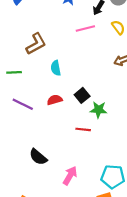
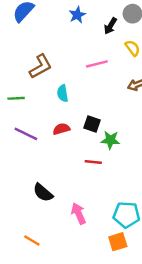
pink line: (85, 28) -> (97, 64), moved
black square: (82, 95) -> (92, 124), turned -32
pink arrow: (70, 176) -> (79, 214), turned -54

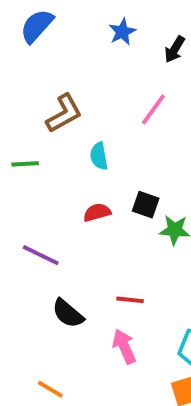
pink line: (97, 64) -> (153, 109), turned -40
purple line: (26, 134) -> (41, 255), moved
red line: (93, 162) -> (130, 300), moved

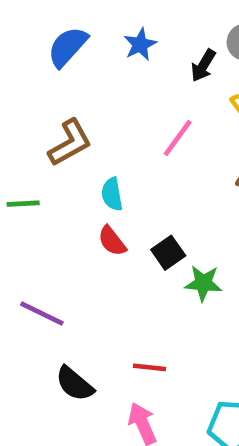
blue semicircle: (37, 26) -> (68, 47), moved
black square: (146, 205) -> (168, 253), turned 36
red semicircle: (97, 212) -> (112, 241), moved, turned -112

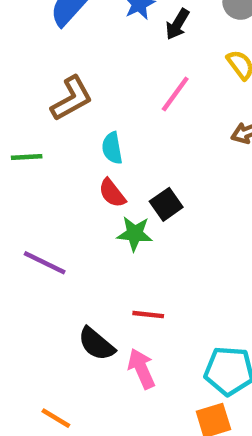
black arrow: (203, 66) -> (177, 24), moved
green star: (203, 283) -> (135, 234), moved
black semicircle: (75, 384) -> (96, 344), moved

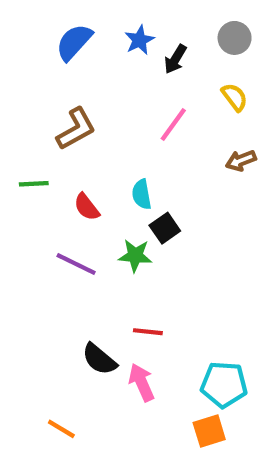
cyan semicircle: (112, 148) -> (142, 194), moved
red semicircle: (112, 193) -> (87, 207), moved
purple line: (45, 263) -> (76, 264), moved

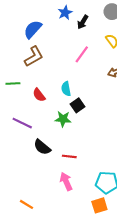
blue semicircle: (74, 42) -> (33, 29), moved
purple line: (76, 264) -> (22, 123), moved
black semicircle: (99, 359) -> (42, 147), moved

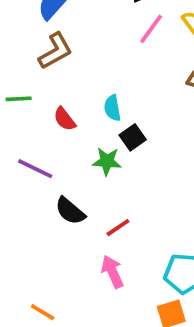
pink line: (82, 54) -> (151, 29), moved
red line: (69, 156) -> (118, 228), turned -40

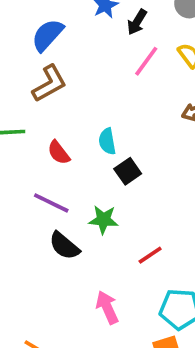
green star: (107, 161) -> (103, 220), moved
purple line: (35, 169) -> (51, 203), moved
red line: (118, 228) -> (150, 255), moved

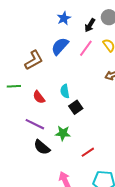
black arrow: (137, 22) -> (90, 25), moved
blue semicircle: (48, 35) -> (60, 46), moved

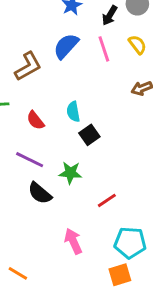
pink line: (86, 48) -> (104, 49), turned -54

